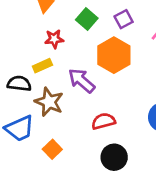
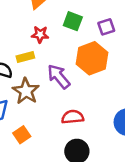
green square: (87, 19) -> (73, 21), turned -30

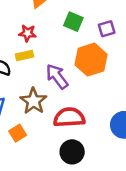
red star: (40, 34) -> (28, 33), moved
brown star: (26, 91) -> (33, 101), moved
red semicircle: (73, 117) -> (69, 117), size x1.4

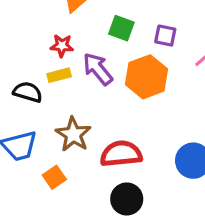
purple square: (107, 29) -> (165, 36), turned 30
purple arrow: (57, 76) -> (98, 69), moved

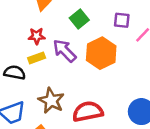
green square: (121, 28) -> (79, 19), turned 36
purple square: (165, 36) -> (122, 20), moved

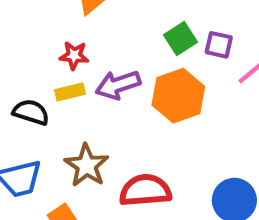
green square: (79, 19) -> (180, 38), moved
purple arrow: (65, 51) -> (118, 85), turned -70

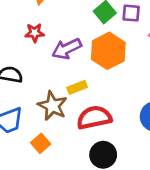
yellow rectangle: (70, 92) -> (77, 87), moved

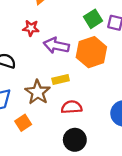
purple arrow: (67, 49) -> (56, 45), turned 30
red semicircle: (94, 118) -> (72, 107), size x0.7

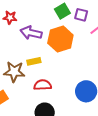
brown star: (38, 92) -> (14, 72), turned -30

